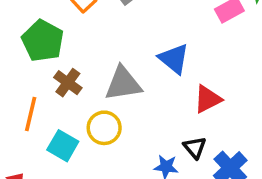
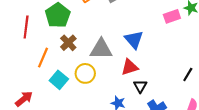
red triangle: (208, 99) -> (130, 67), moved
black triangle: (195, 148) -> (140, 86), moved

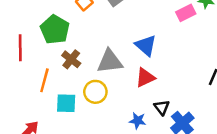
cyan square: (59, 80) -> (66, 103), turned -30
black triangle: (140, 86) -> (162, 107), moved

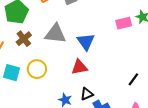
gray triangle: (110, 61) -> (55, 34), moved
black triangle: (162, 107) -> (87, 94), turned 32

